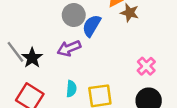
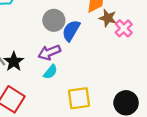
pink cross: (146, 66) -> (124, 28), moved
cyan semicircle: (71, 89) -> (50, 72), moved, turned 35

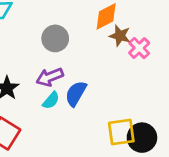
blue semicircle: (71, 31) -> (76, 94), moved
yellow square: (79, 98) -> (121, 132), moved

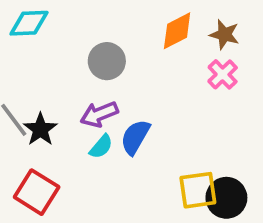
brown star: (120, 36) -> (224, 35), moved

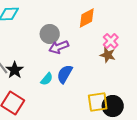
brown star: (224, 35) -> (108, 55), moved
purple arrow: (99, 114) -> (59, 47), moved

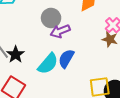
cyan semicircle: (47, 79) -> (48, 64), size x1.6

